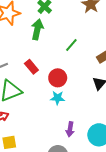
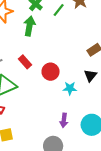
green line: (71, 45) -> (59, 10), moved
cyan star: (58, 98) -> (70, 88), moved

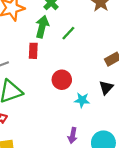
green line: (59, 10) -> (68, 33), moved
red rectangle: (25, 62) -> (33, 51), moved, turned 40

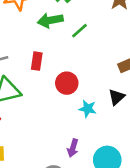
green arrow: (42, 27) -> (50, 20), turned -120
red rectangle: (33, 51) -> (37, 61), moved

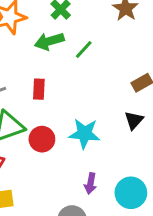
red circle: (67, 83) -> (42, 139), moved
cyan star: (88, 109) -> (84, 134), moved, size x1.5

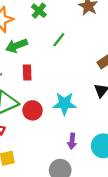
green arrow: (49, 41) -> (17, 46), moved

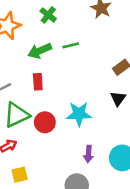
green line: (59, 40) -> (71, 45), turned 40
green arrow: (17, 46) -> (40, 51), moved

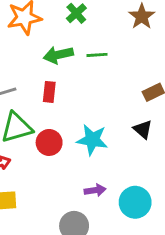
black triangle: (118, 98) -> (143, 129), turned -35
purple arrow: (88, 154) -> (95, 190), turned -112

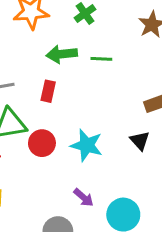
purple arrow: (95, 190) -> (84, 198), turned 42

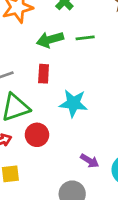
red circle: (42, 143) -> (37, 135), moved
cyan star: (87, 145) -> (73, 103), moved

